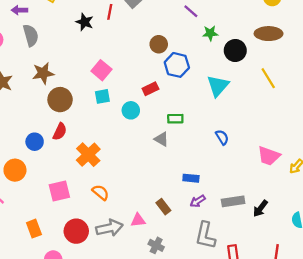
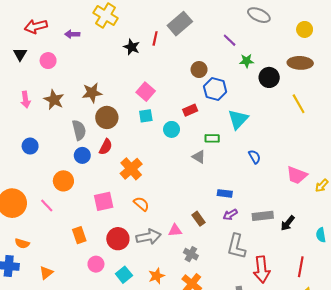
gray semicircle: (31, 35) -> (79, 130), moved
cyan triangle: (218, 86) -> (238, 119), moved

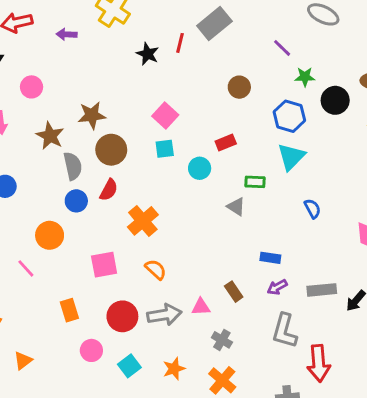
pink circle: (48, 61) -> (32, 87), moved
blue hexagon: (215, 89) -> (289, 116), moved
brown star: (54, 100) -> (50, 136), moved

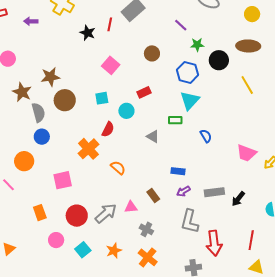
pink square: (165, 116) -> (111, 65), moved
green rectangle: (255, 182) -> (175, 120), moved
red semicircle: (109, 190) -> (108, 129), moved
orange semicircle: (156, 269) -> (118, 168), moved
gray arrow: (164, 315) -> (106, 213), turned -30

